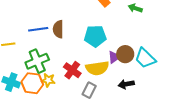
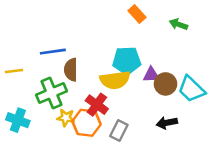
brown semicircle: (58, 29) -> (71, 70), moved
purple triangle: (114, 57) -> (151, 75), moved, turned 32
yellow semicircle: (97, 68) -> (115, 80), moved
orange hexagon: (32, 83) -> (86, 123), moved

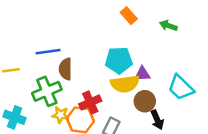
yellow semicircle: (115, 80) -> (125, 84), moved
brown circle: (166, 84) -> (145, 101), moved
red cross: (97, 105) -> (90, 102), turned 30
black arrow: (167, 123) -> (157, 120), turned -102

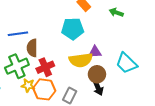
cyan pentagon: (119, 60) -> (73, 29), moved
red cross: (90, 102) -> (45, 67), moved
black arrow: (157, 120) -> (98, 87), moved

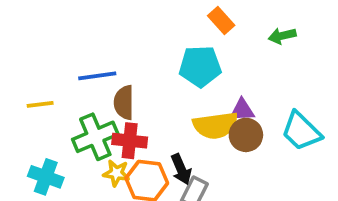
green arrow: (116, 12) -> (282, 36), turned -32
red cross: (45, 67) -> (130, 141), moved, turned 30
brown circle: (97, 74) -> (246, 135), moved
black arrow: (98, 87) -> (181, 169), moved

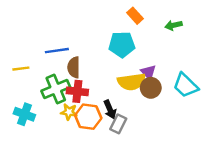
purple triangle: (242, 110) -> (148, 72), turned 49

